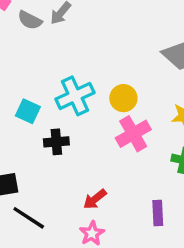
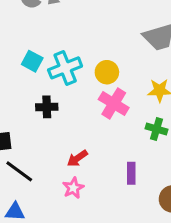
cyan square: (28, 111) -> (32, 61), moved
pink cross: (133, 134) -> (114, 104), turned -32

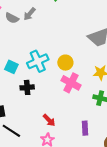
cyan square: (32, 61) -> (11, 67), moved
red arrow: (77, 158) -> (49, 120), turned -96

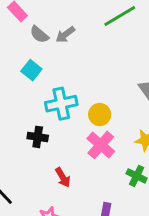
cyan square: (11, 67) -> (31, 70), moved
red arrow: (49, 120) -> (63, 177), moved

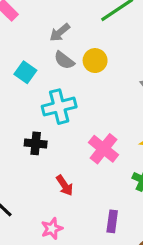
gray semicircle: (39, 34) -> (64, 60), moved
yellow circle: (100, 115) -> (95, 61), moved

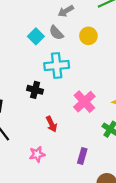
gray semicircle: (64, 60) -> (56, 33), moved

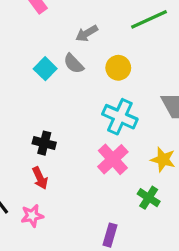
cyan cross: (57, 65) -> (120, 117), moved, turned 30
red arrow: (52, 124) -> (40, 178), moved
pink star: (37, 154) -> (32, 216), moved

